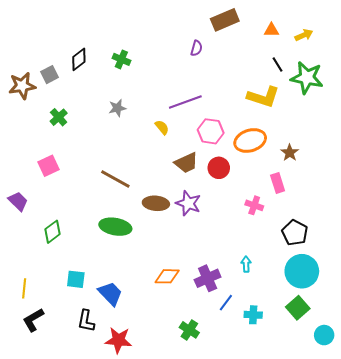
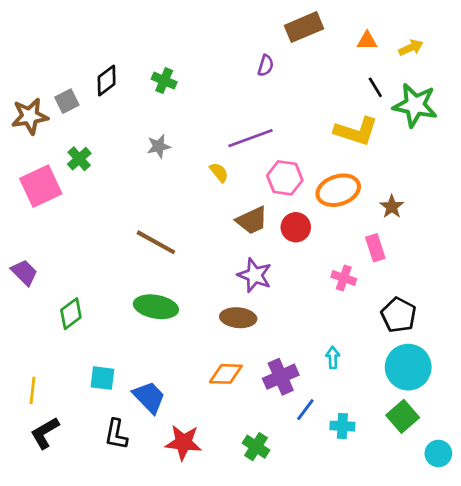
pink square: (48, 166) -> (41, 186), moved, size x1.4
brown ellipse: (156, 203) -> (238, 318), moved
red star: (118, 340) -> (183, 442), moved

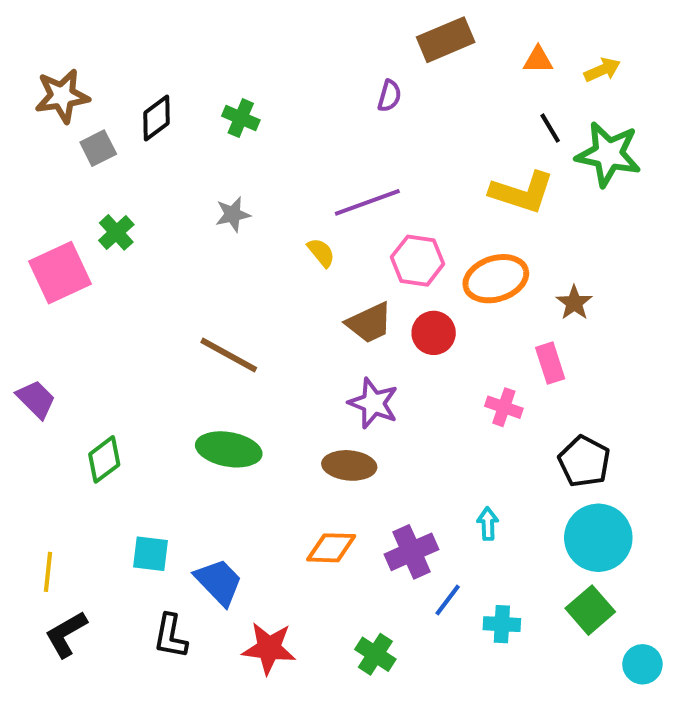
brown star: (30, 116) -> (62, 96), moved

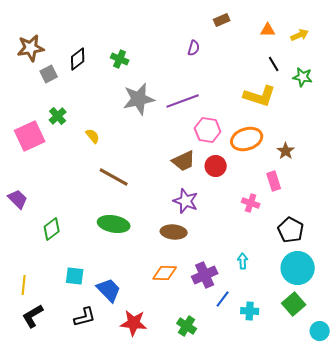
brown rectangle: (446, 40) -> (222, 20), size x0.6
green star: (608, 154) -> (303, 77), size x0.6
gray star: (233, 214) -> (139, 99), moved, size x1.8
yellow semicircle: (321, 253) -> (93, 136), moved
black L-shape: (170, 636) -> (85, 317), turned -115

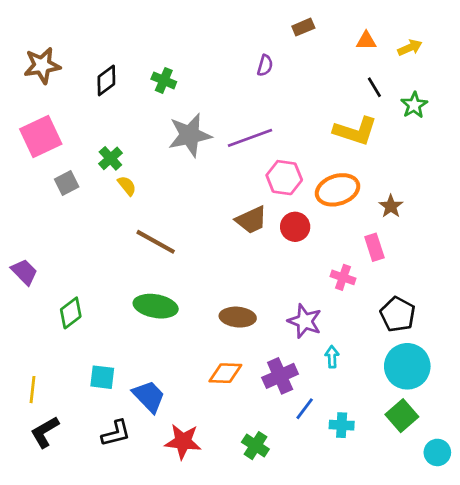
gray square: (49, 74) -> (67, 183), moved
green star: (303, 77) -> (414, 105), turned 30
green cross: (58, 116) -> (110, 158), moved
pink square: (30, 136) -> (41, 137), moved
purple star: (186, 201) -> (305, 321), moved

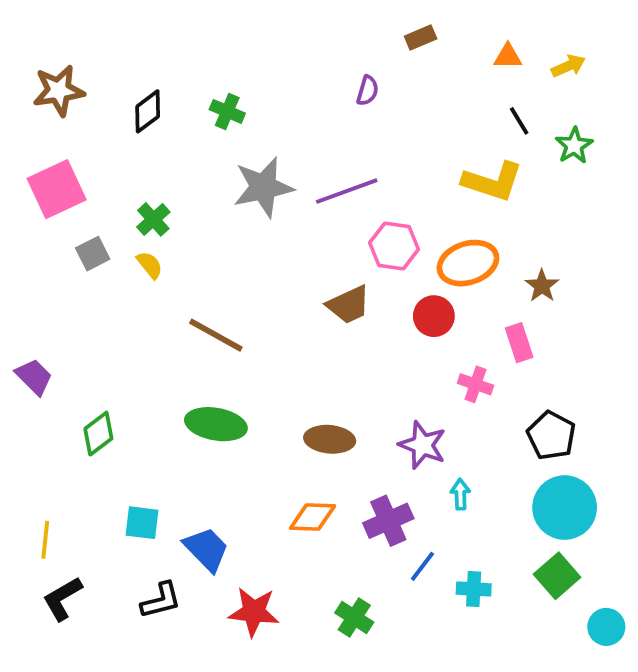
yellow semicircle: (127, 186) -> (150, 265), moved
red circle: (295, 227) -> (434, 316), moved

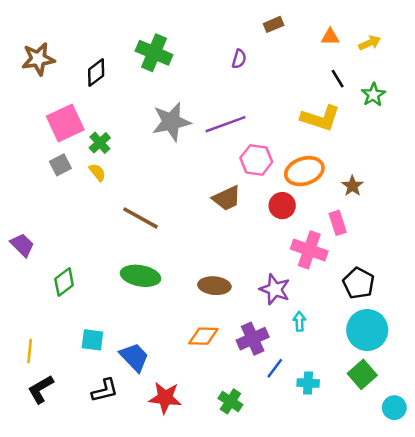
green cross: (227, 111) -> (154, 53), moved, size x1.6
pink square: (57, 189) -> (65, 123), moved
pink cross: (476, 384) -> (309, 250), size x1.6

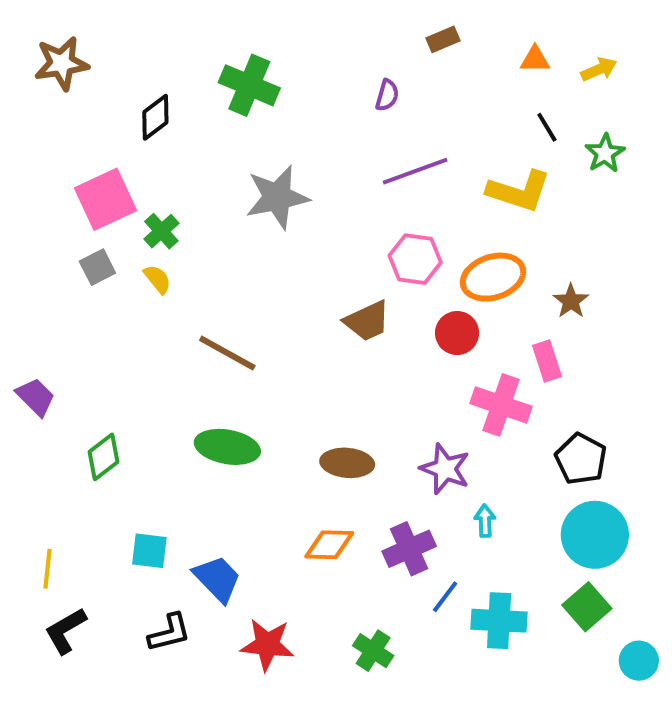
brown star: (38, 59) -> (62, 63), moved
purple line: (225, 124) -> (415, 171), moved
cyan cross: (308, 383) -> (499, 621), size x1.5

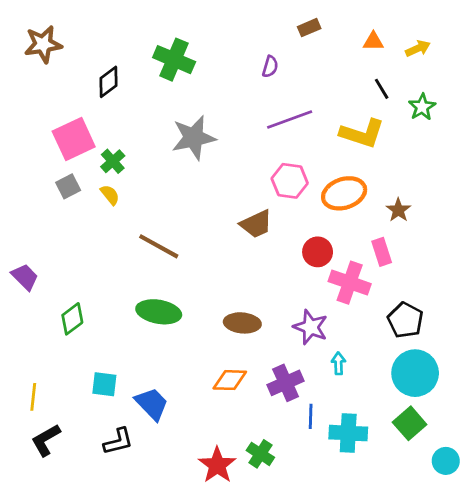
red circle: (457, 333) -> (318, 252), moved
blue line: (445, 597) -> (311, 416), turned -35
red star: (267, 645) -> (217, 465), moved, turned 30

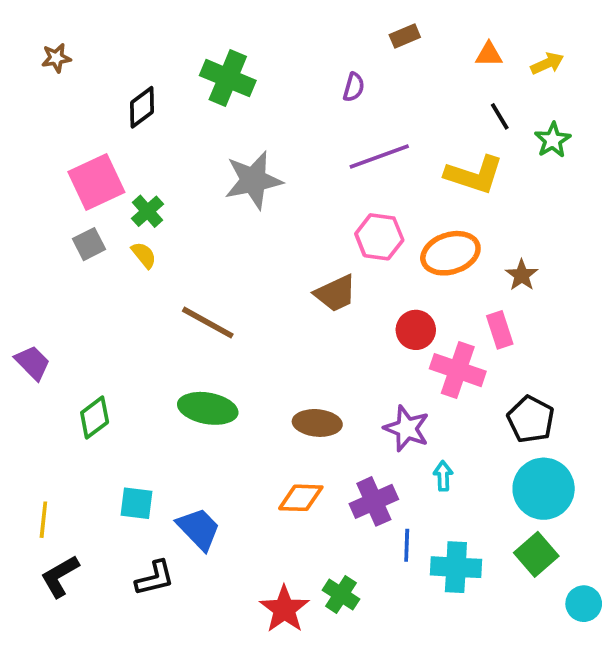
brown star: (43, 44) -> (56, 58), size x0.6

